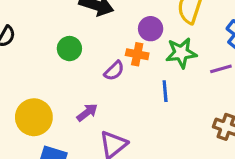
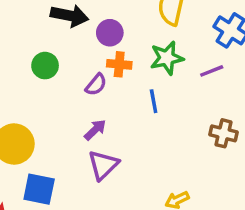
purple circle: (151, 29) -> (110, 33), moved
purple arrow: (87, 112) -> (95, 130), moved

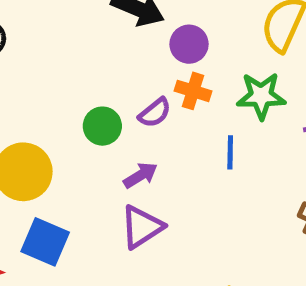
green circle: (45, 66) -> (102, 126), moved

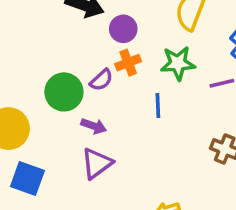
orange cross: (193, 91) -> (128, 63), turned -35
green circle: (102, 126) -> (64, 92), size x1.4
purple arrow: (140, 175) -> (94, 126), turned 55

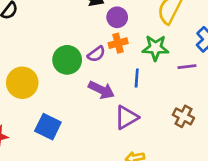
purple arrow: (94, 126) -> (101, 90), moved, size x1.4
purple triangle: (97, 163) -> (126, 117), moved
blue square: (27, 178) -> (48, 127), moved

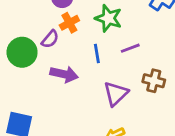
green star: (155, 48) -> (108, 18), turned 30
purple line: (187, 67) -> (130, 48), moved
purple triangle: (126, 117) -> (116, 94), moved

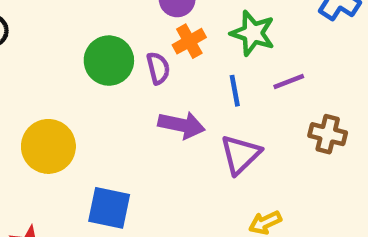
purple semicircle: (50, 39) -> (158, 68), turned -54
green circle: (22, 52) -> (109, 61), moved
purple triangle: (116, 94) -> (240, 154), moved

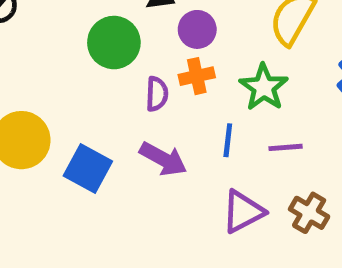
green circle: (109, 61) -> (114, 43), moved
purple triangle: (240, 154) -> (243, 212), moved
blue square: (109, 208) -> (88, 168), moved

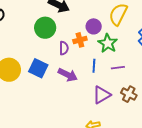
purple circle: (197, 29) -> (94, 26), moved
blue square: (88, 168) -> (38, 68), moved

